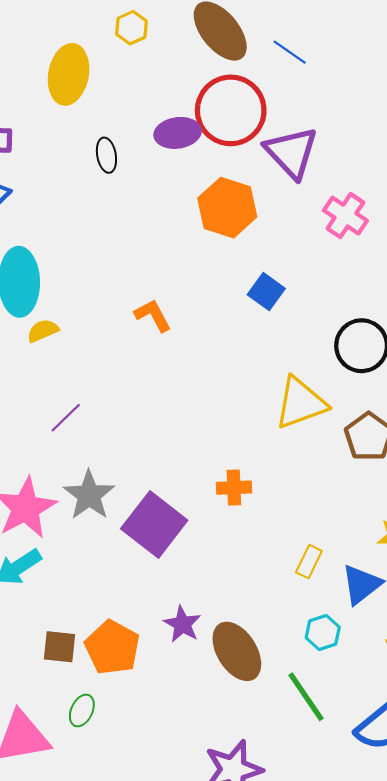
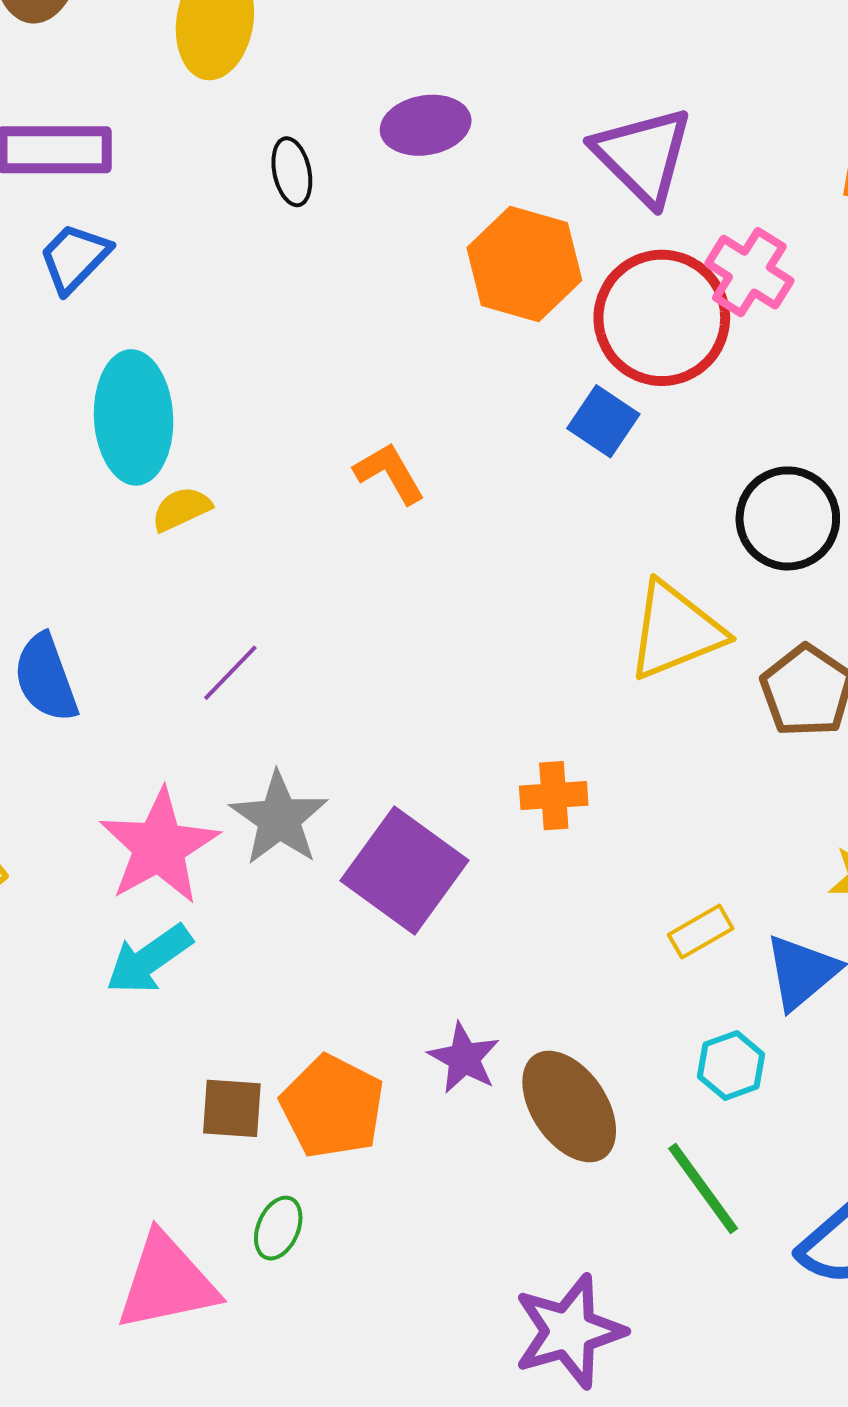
red circle: (231, 110) -> (662, 318), moved
yellow rectangle: (309, 562) -> (701, 932), turned 36

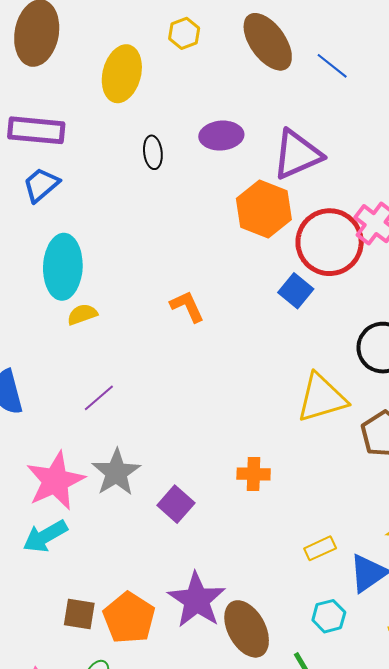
purple triangle: (643, 156) -> (297, 154), moved, turned 46
purple square: (404, 870) -> (176, 504), size x0.6
purple star: (464, 1058) -> (197, 600), size x1.6

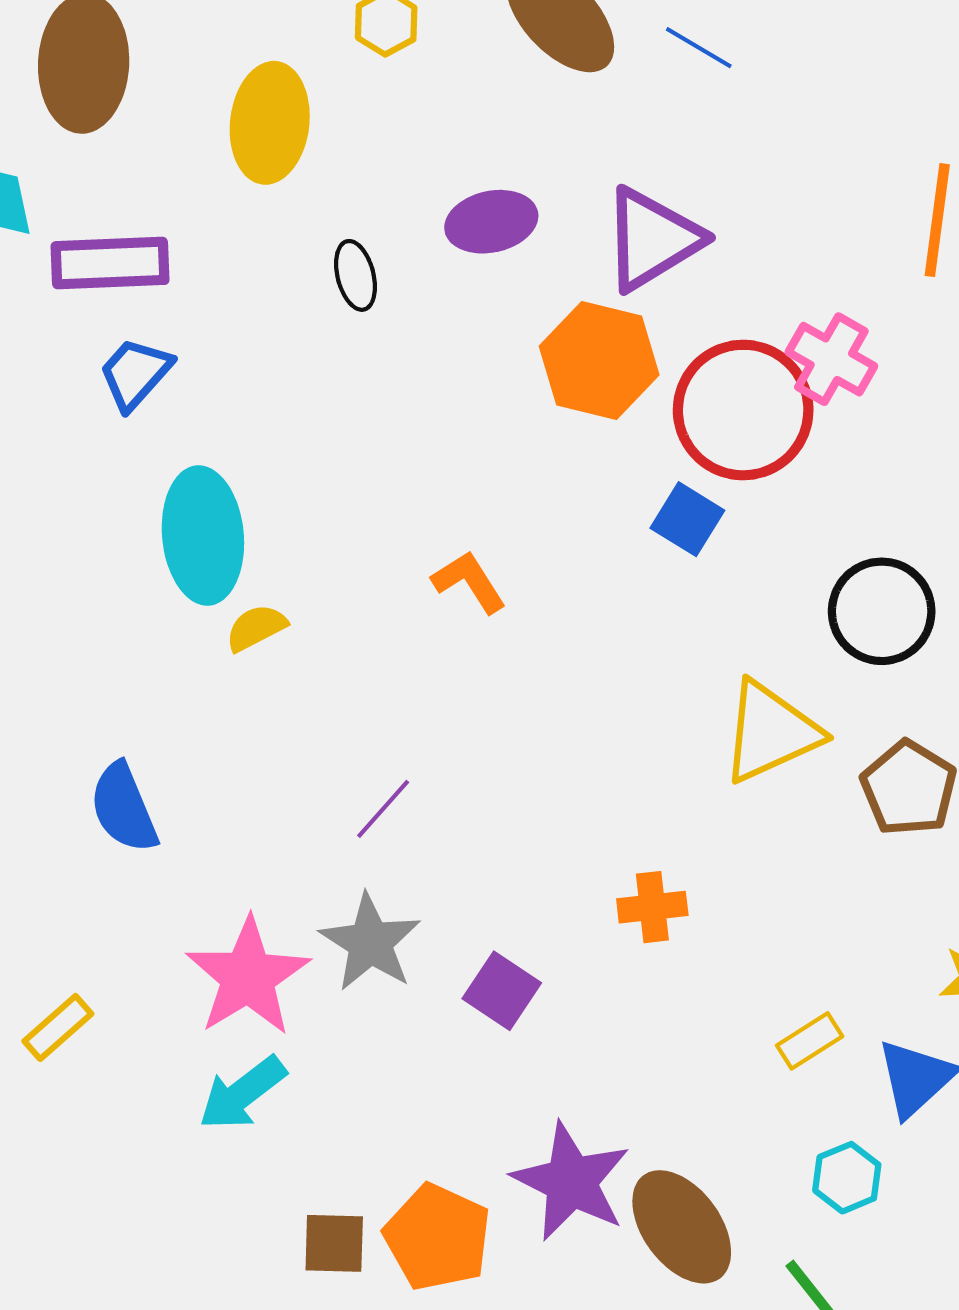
purple line: (99, 398) -> (383, 809), moved

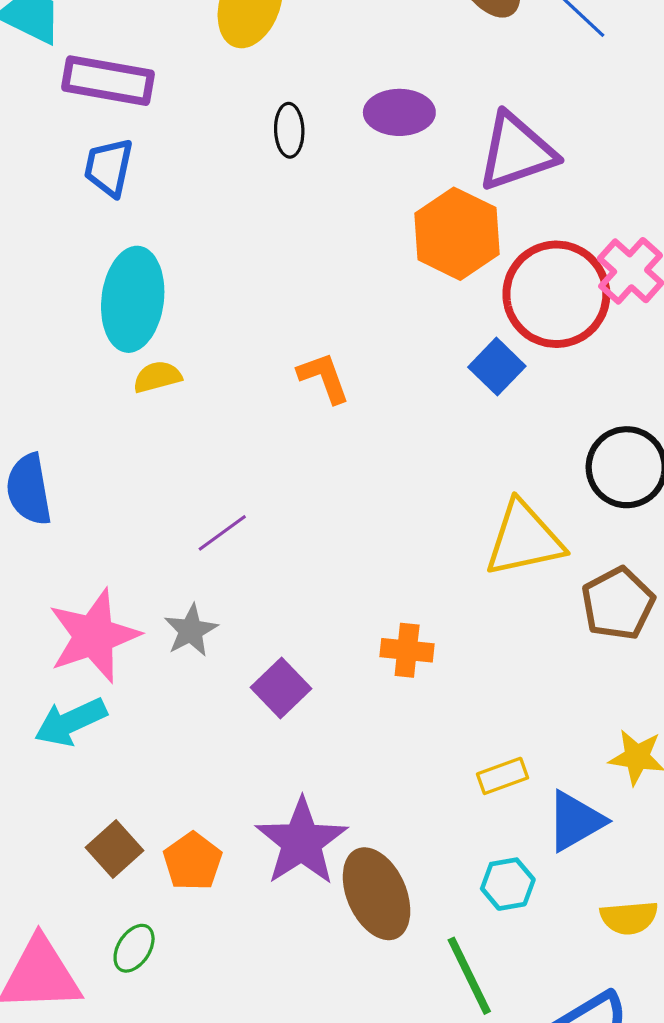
blue trapezoid: (135, 374) -> (109, 167), turned -42
gray star: (370, 942) -> (191, 630), size x0.7
orange pentagon: (438, 1237) -> (193, 861), size x0.7
brown square: (334, 1243) -> (115, 849), turned 34

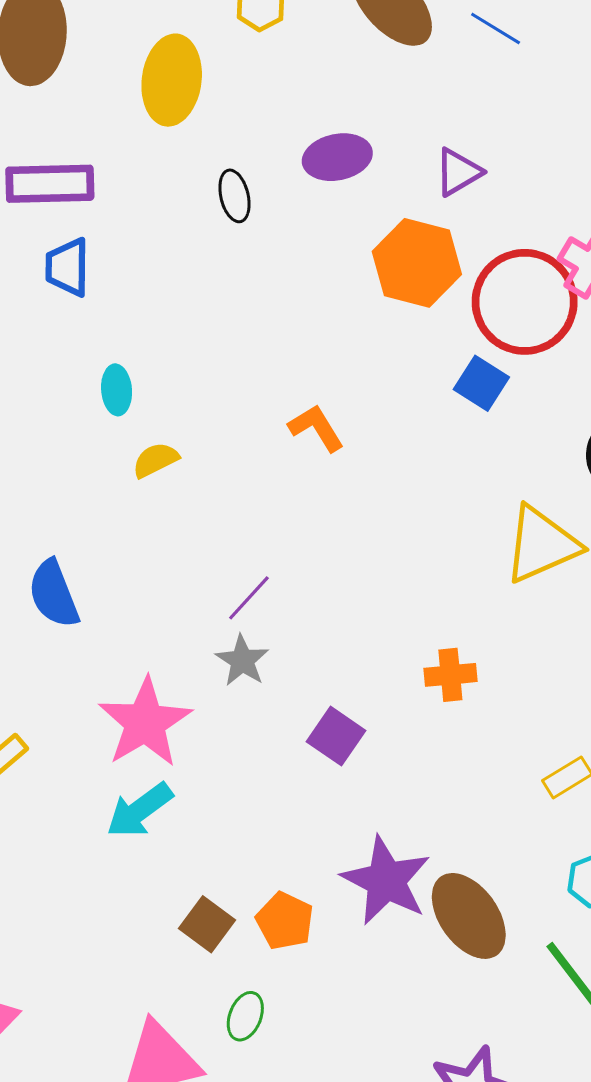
purple triangle: (516, 152) -> (458, 172), size x0.6
cyan ellipse: (133, 299) -> (117, 390), size x0.5
gray star: (191, 630) -> (242, 661), moved

